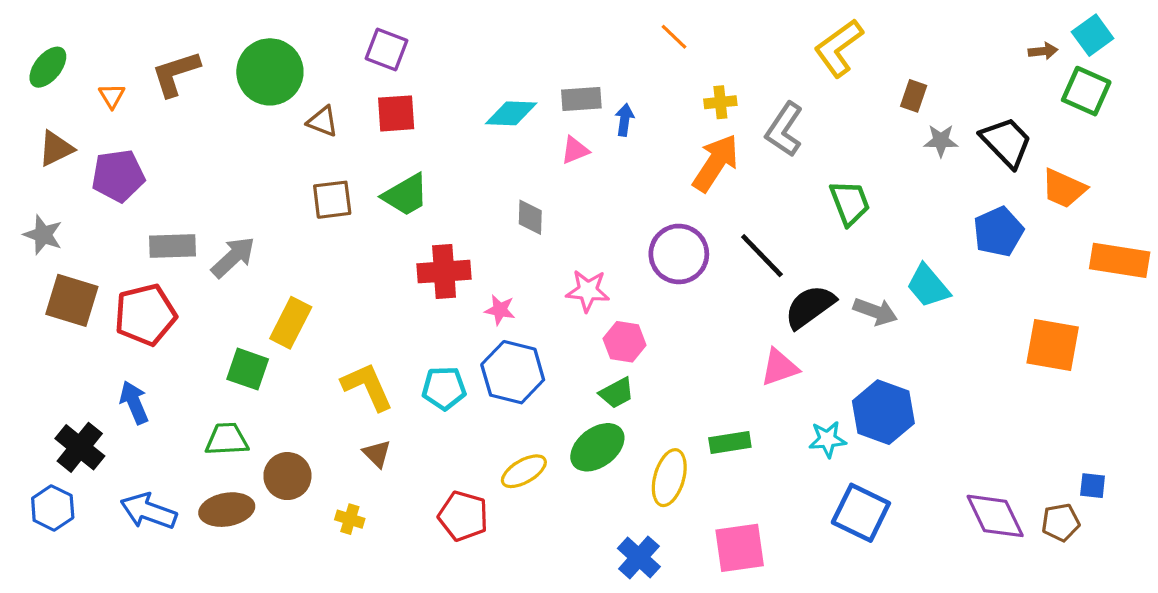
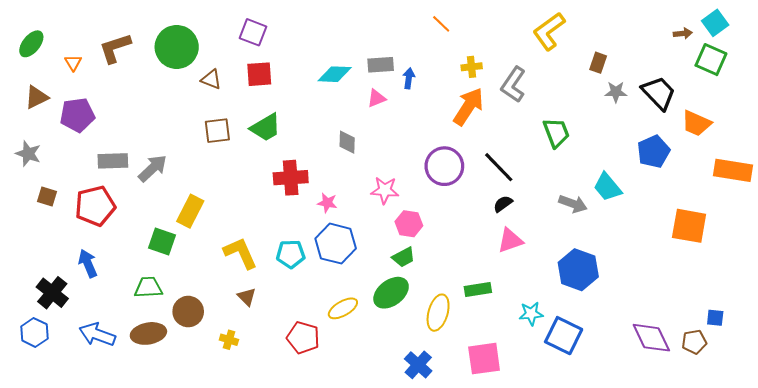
brown square: (72, 300) -> (47, 196), size x0.6
black semicircle: (810, 307) -> (503, 204), moved, size x0.6
cyan star: (827, 439) -> (531, 314), moved

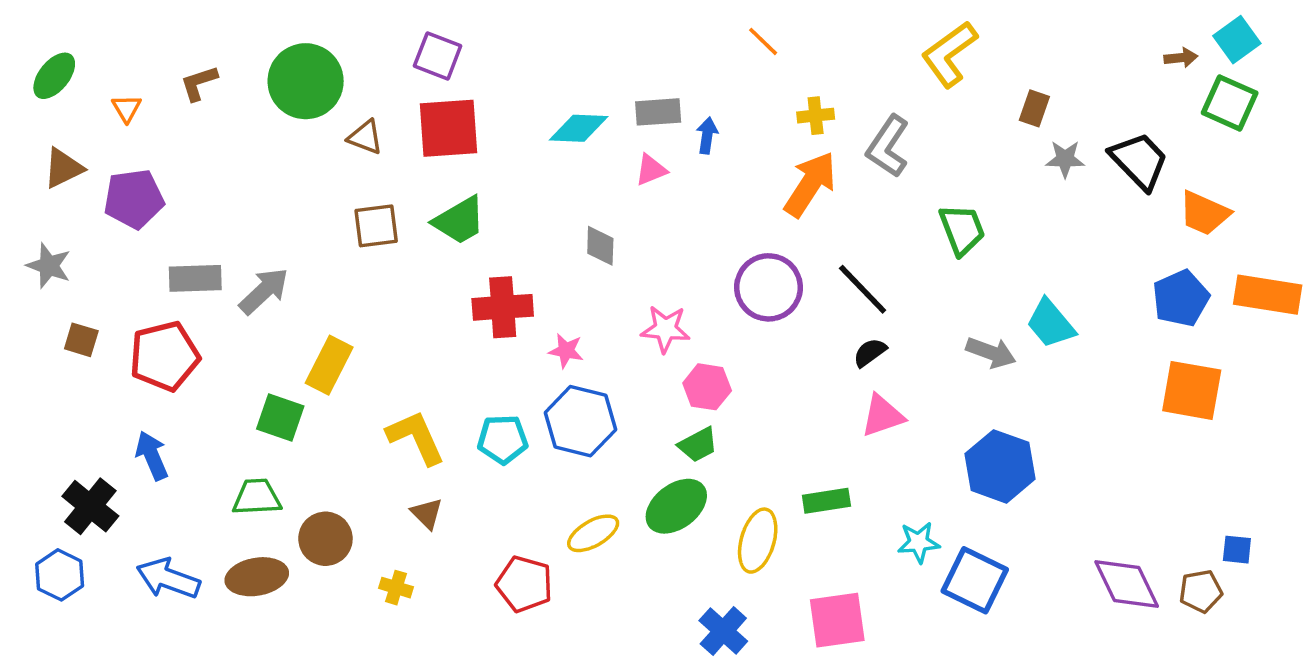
brown L-shape: (115, 48) -> (199, 83), size x0.7
red square: (259, 74) -> (448, 128), size x1.4
blue pentagon: (653, 152) -> (1181, 298), moved

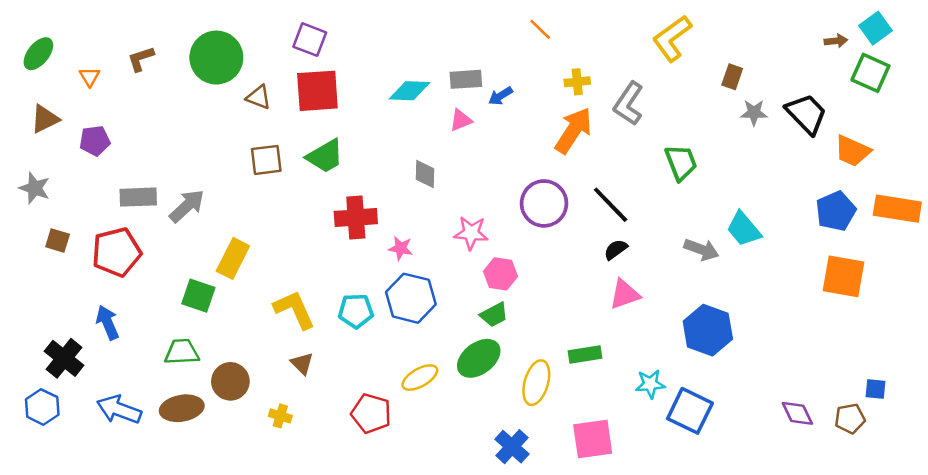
blue arrow: (707, 135) -> (500, 96), turned -130
purple pentagon: (134, 199) -> (95, 141), size x0.7
purple diamond: (1127, 584) -> (797, 413), size x0.7

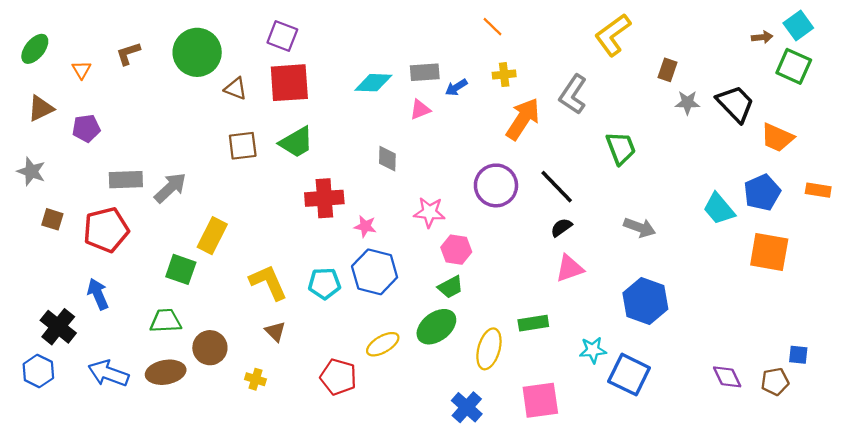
yellow cross: (577, 82) -> (504, 75), moved
orange rectangle: (897, 209) -> (818, 190), size x0.6
cyan trapezoid: (744, 229) -> (719, 209), moved

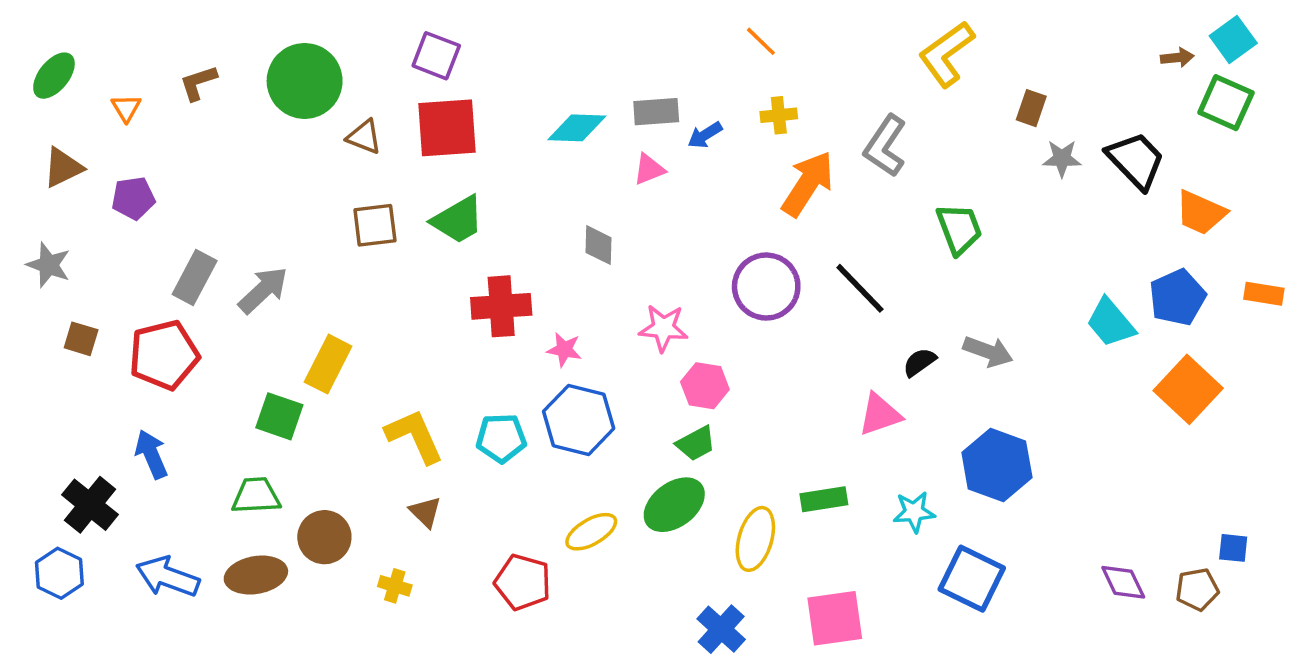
gray rectangle: (126, 180) -> (195, 278), turned -60
black semicircle: (561, 227) -> (919, 362), moved
orange square: (769, 252) -> (1188, 389), turned 33
cyan star: (593, 350) -> (914, 512), moved

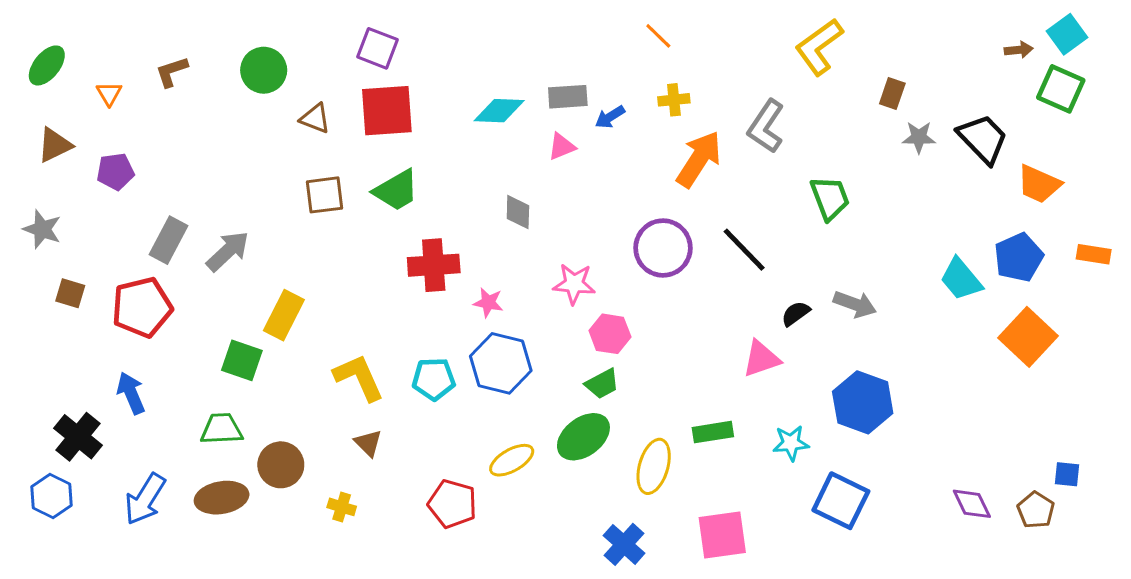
green circle: (305, 81) -> (264, 70), size x0.7
blue arrow: (168, 577) -> (145, 499), turned -78
brown pentagon: (1197, 589) -> (1036, 510), turned -30

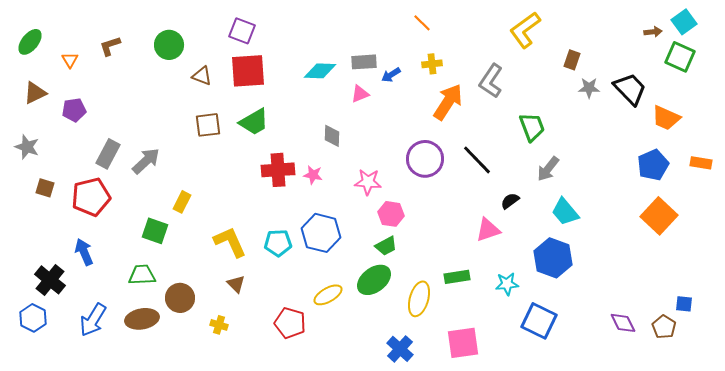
cyan trapezoid: (961, 279) -> (565, 212), moved
pink star: (488, 303) -> (313, 175), moved
gray arrow: (855, 304) -> (548, 169), moved, turned 108
yellow rectangle: (284, 315) -> (182, 202), size x0.7

